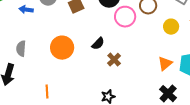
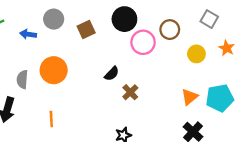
orange circle: (62, 48) -> (54, 70), moved
orange line: (47, 92) -> (51, 119), moved

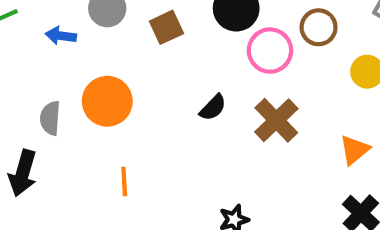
brown cross: (130, 92) -> (276, 120), moved, size x1.5
orange line: (51, 119) -> (124, 182), moved

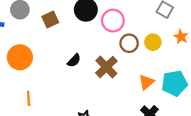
brown circle: (319, 27) -> (129, 43), moved
pink circle: (270, 51) -> (113, 21), moved

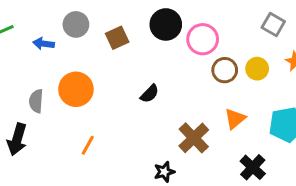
brown cross: (106, 67) -> (194, 138), moved
orange triangle: (146, 82) -> (235, 119), moved
orange line: (29, 98) -> (88, 145), turned 32

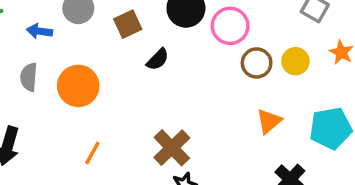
black semicircle: (150, 94) -> (158, 59), moved
gray semicircle: (36, 101) -> (29, 77), moved
brown cross: (194, 138) -> (172, 148), moved

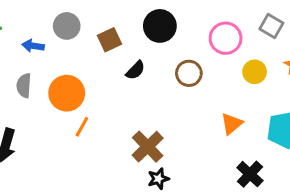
pink circle: (230, 26) -> (226, 38), moved
brown circle: (257, 63) -> (189, 73), moved
orange line: (92, 153) -> (82, 127), moved

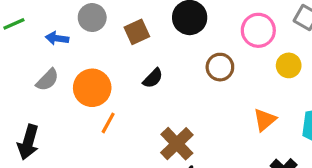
black semicircle: (135, 70) -> (153, 78), moved
gray semicircle: (24, 86) -> (47, 80), turned -140

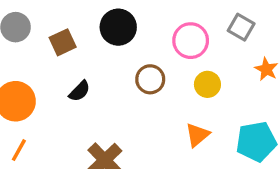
yellow circle: (289, 65) -> (207, 84), moved
orange line: (108, 123) -> (19, 150), moved

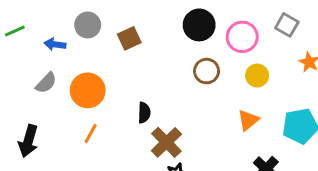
black circle: (118, 27) -> (199, 25), moved
black semicircle: (80, 91) -> (144, 113), moved, turned -42

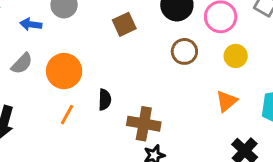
brown square: (129, 38) -> (124, 24), moved
black semicircle: (144, 113) -> (105, 100), moved
brown cross: (166, 142) -> (144, 124), turned -36

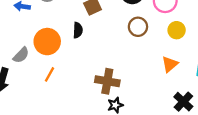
gray semicircle: (22, 63) -> (21, 55), moved
black semicircle: (105, 100) -> (78, 30), moved

